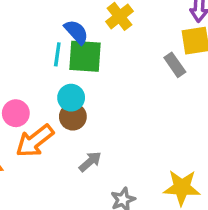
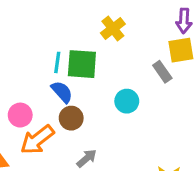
blue semicircle: (76, 32) -> (62, 92), moved
cyan circle: (71, 98) -> (127, 101), moved

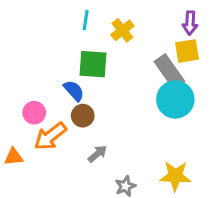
cyan line: (57, 62) -> (86, 20), moved
gray rectangle: (162, 72) -> (169, 72), size x1.6
cyan circle: (127, 101) -> (175, 99), moved, size x1.6

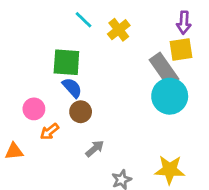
cyan line: (86, 20) -> (83, 20), turned -54
green square: (93, 64) -> (66, 62), moved
orange arrow: (50, 136) -> (49, 132), size x0.6

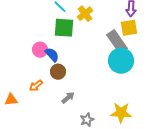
green square: (66, 62) -> (64, 28), moved
pink circle: (34, 109) -> (40, 50), moved

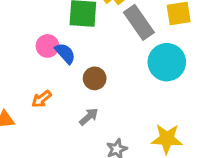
gray rectangle: (117, 42) -> (139, 22), moved
brown circle: (58, 72) -> (95, 78), moved

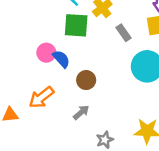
gray rectangle: (139, 22) -> (123, 33), size x0.6
orange arrow: (42, 99) -> (41, 97), size x1.5

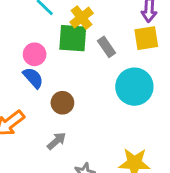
green square: (76, 25) -> (73, 38), moved
pink circle: (46, 53) -> (35, 54), moved

